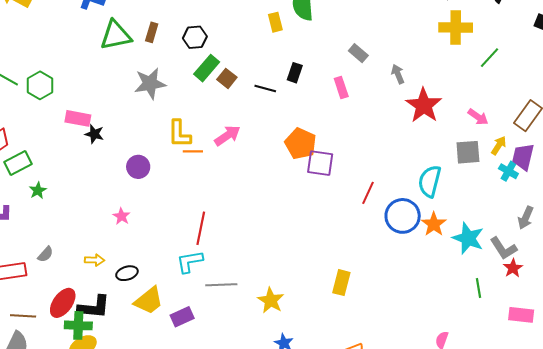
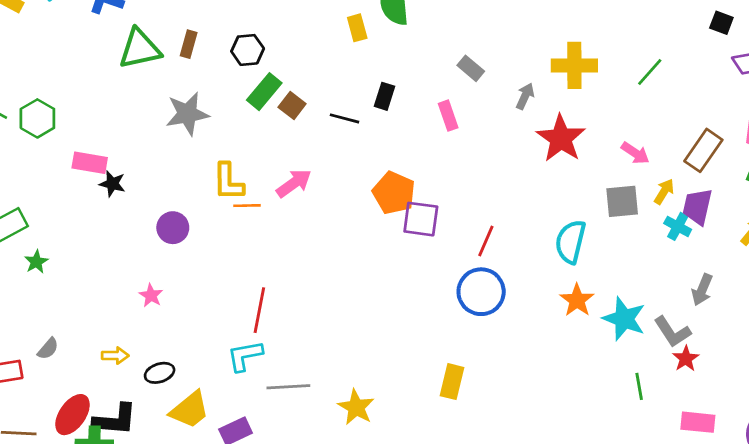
yellow cross: (456, 27) -> (574, 65), moved
gray arrow: (398, 74) -> (525, 96), turned 48
red line: (368, 193) -> (486, 241), moved
blue circle: (403, 216) -> (481, 292), moved

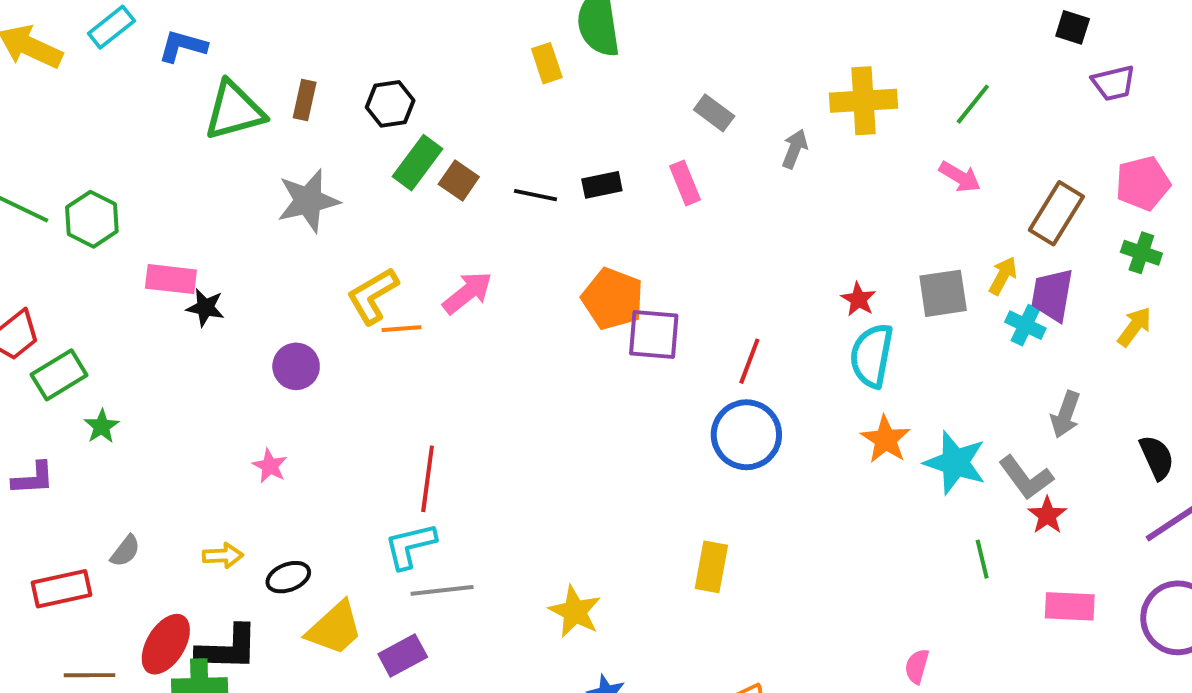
black rectangle: (385, 96) -> (602, 185), moved, turned 64
red star: (561, 138) -> (858, 299), moved, size x0.5
pink arrow: (635, 153) -> (960, 177), moved
yellow L-shape: (228, 182) -> (373, 296), turned 63
gray line: (288, 387) -> (442, 590), moved

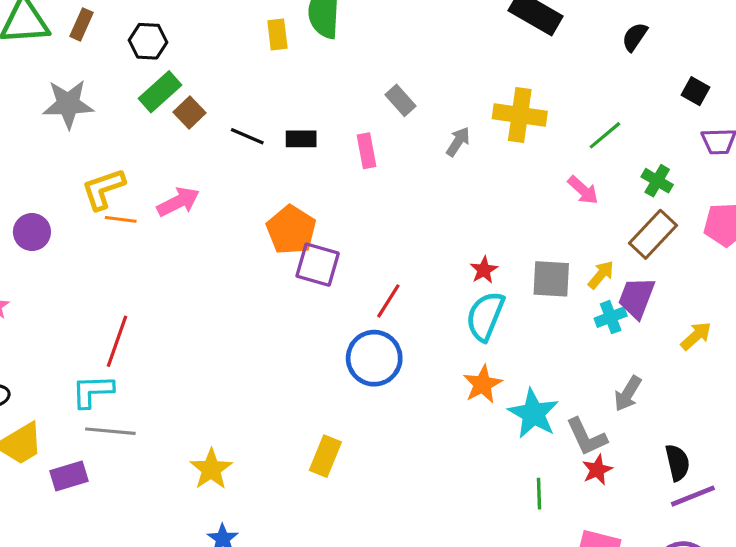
green cross: (1141, 253) -> (657, 181), moved
cyan cross: (1025, 325) -> (611, 317), turned 32
black semicircle: (1157, 457) -> (677, 463), moved

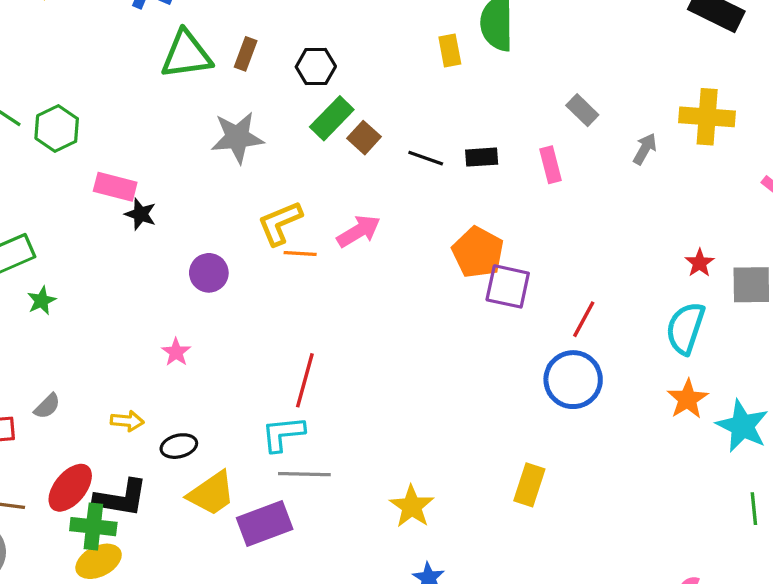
red star: (484, 270) -> (700, 263), moved
purple rectangle: (69, 476) -> (265, 524), size x1.4

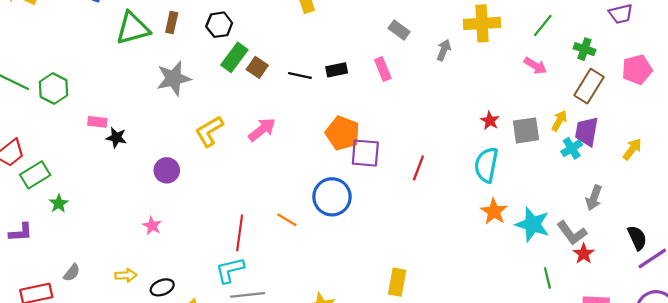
pink rectangle: (115, 187) -> (97, 122), size x0.7
orange line: (300, 253) -> (287, 220), moved, turned 35
blue circle: (573, 380) -> (332, 197), moved

